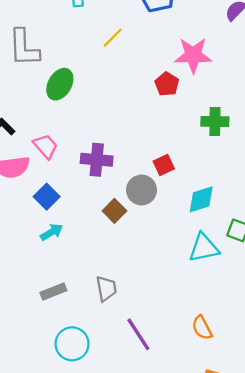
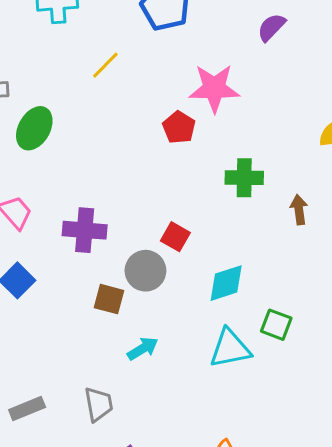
red square: (164, 165) -> (175, 237), turned -35
brown square: (114, 211) -> (109, 299), turned -30
cyan arrow: (52, 232) -> (143, 349), moved

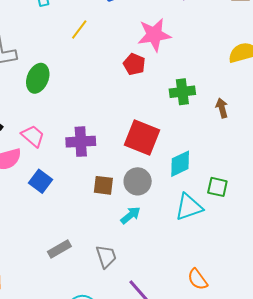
red square: (175, 237) -> (142, 138), size x1.8
gray circle: (145, 271) -> (138, 181), moved
gray rectangle: (27, 409) -> (59, 249), moved

